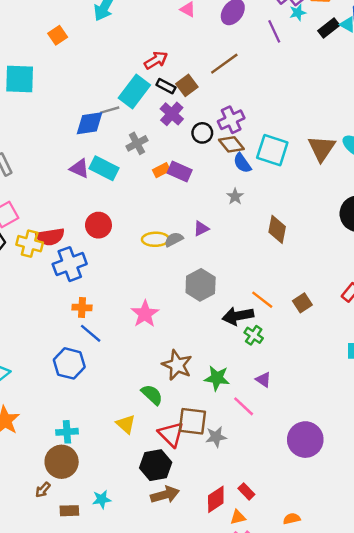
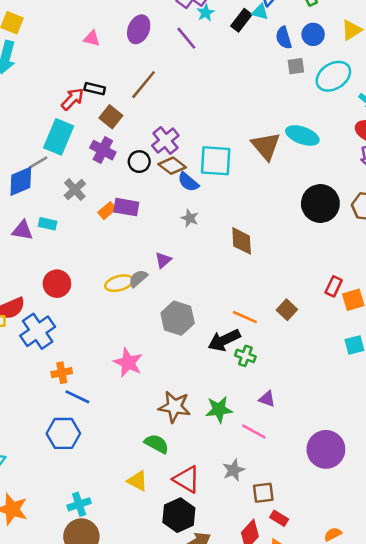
black rectangle: (166, 86) -> (95, 89), moved
cyan rectangle: (104, 168) -> (48, 224), size x0.6
brown square: (192, 421) -> (263, 493), moved, size x0.7

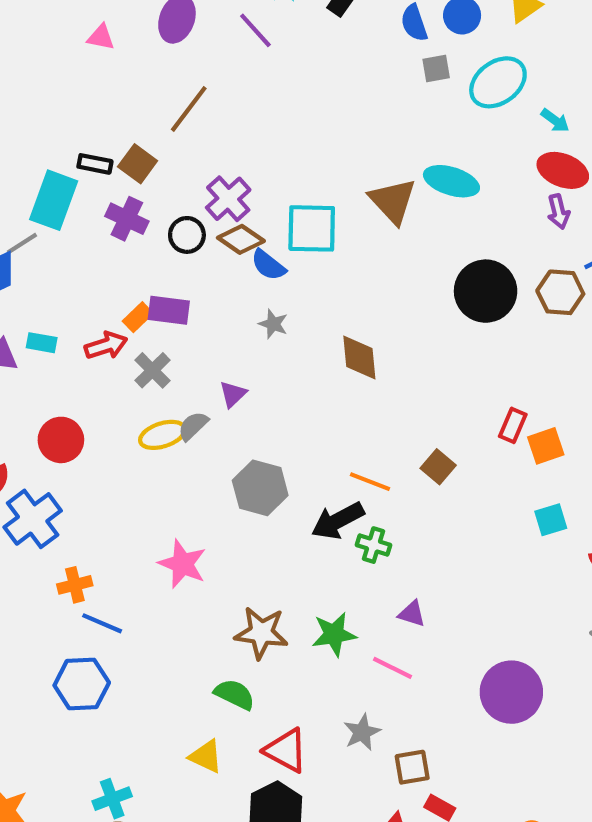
black rectangle: (95, 89) -> (95, 164), moved
red arrow: (73, 99) -> (106, 346), moved, turned 30
gray cross: (75, 190) -> (152, 370), moved

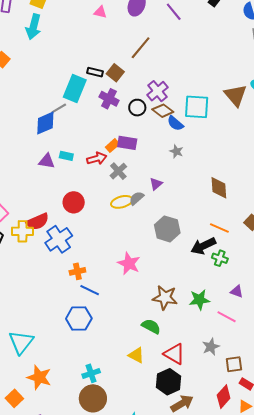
brown diamond: (359, 357) -> (219, 188), moved

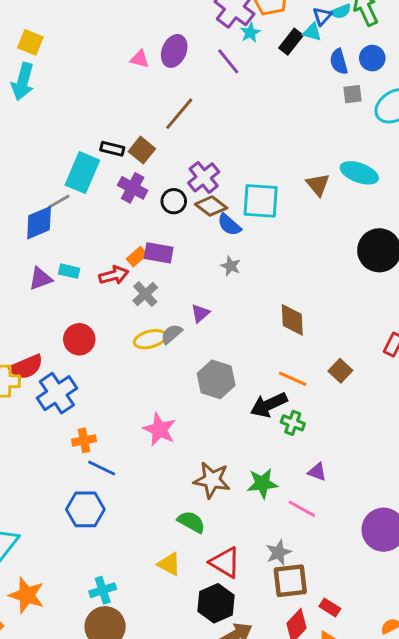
pink triangle: (100, 12) -> (140, 59), moved
brown triangle: (236, 95) -> (318, 185), size x0.7
purple triangle: (47, 161) -> (40, 279), turned -30
brown square: (234, 364) -> (290, 581), moved, size x1.4

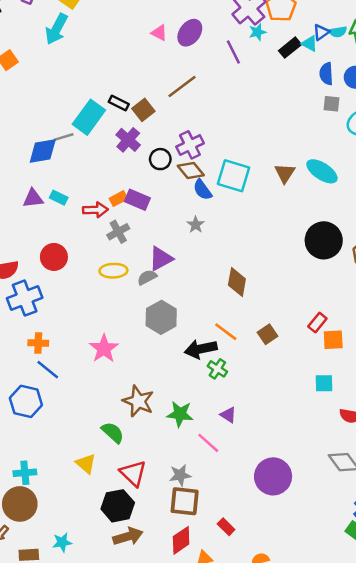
purple triangle: (200, 313) -> (161, 259), size x1.5
gray semicircle: (172, 334) -> (147, 277), moved
red rectangle: (330, 608) -> (226, 527), moved

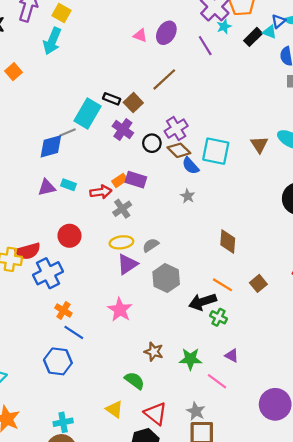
purple triangle: (161, 259) -> (127, 264), moved
orange cross: (38, 343) -> (63, 311), turned 35
brown star: (138, 401) -> (154, 352), size x0.7
gray star: (180, 475) -> (196, 411), turned -30

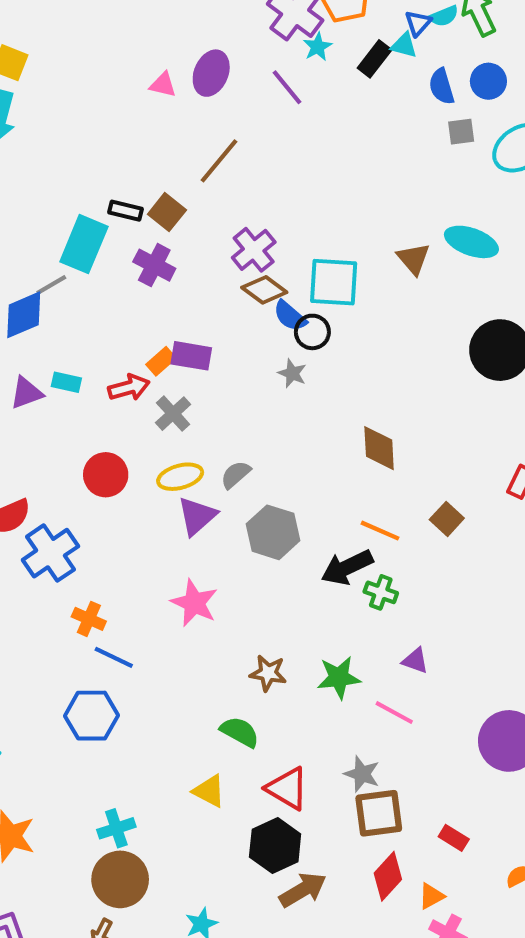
black circle: (152, 143) -> (312, 332), moved
red circle: (69, 236) -> (106, 475), moved

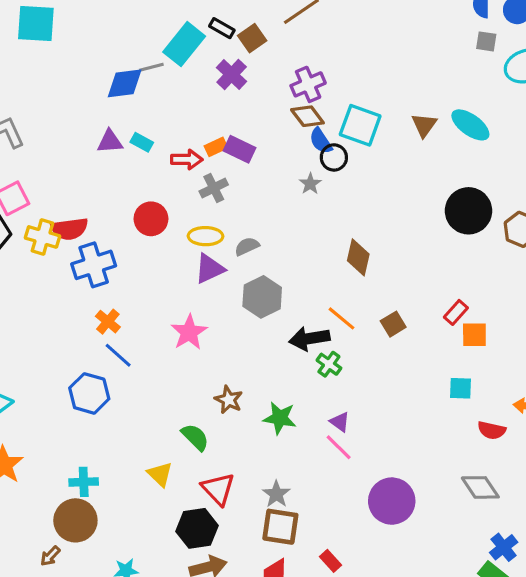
pink line: (394, 713) -> (339, 447), moved

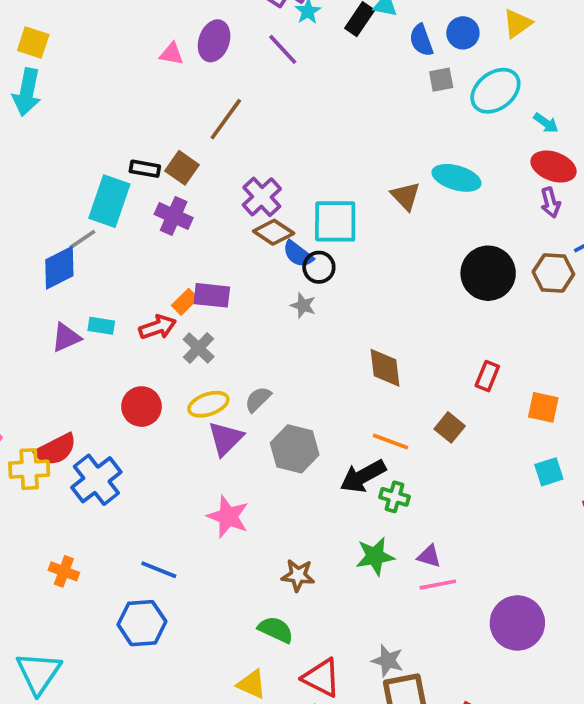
red rectangle: (456, 312) -> (487, 376), moved
orange cross: (108, 322) -> (64, 571), moved
orange square: (474, 335) -> (543, 407), turned 32
green star: (280, 418) -> (375, 556), moved
pink line: (339, 447) -> (438, 585), turned -36

